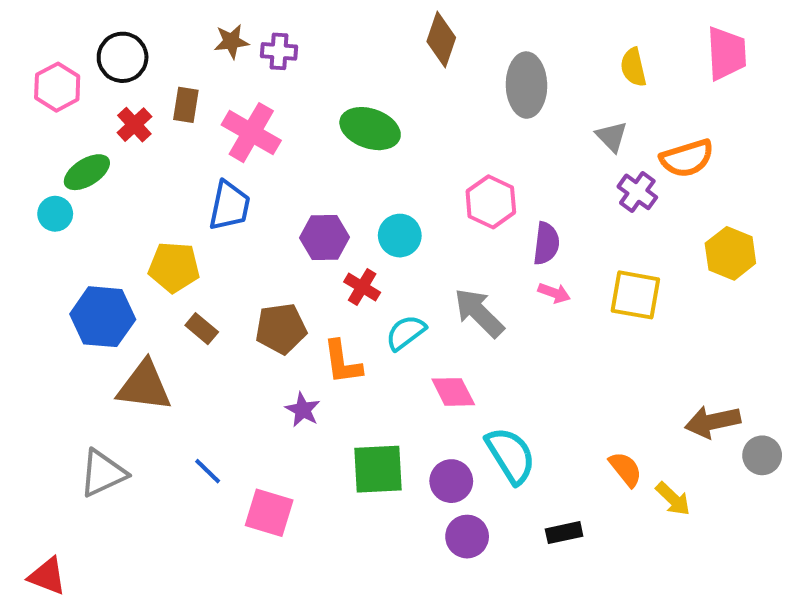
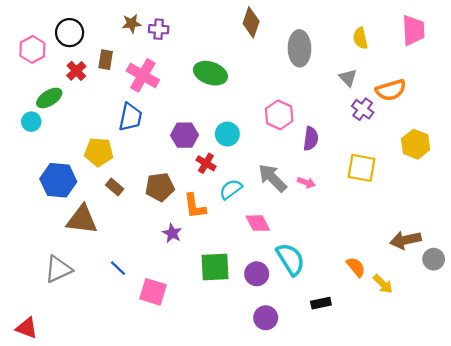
pink arrow: (554, 293) -> (306, 182), moved
purple circle: (467, 537) -> (266, 318), moved

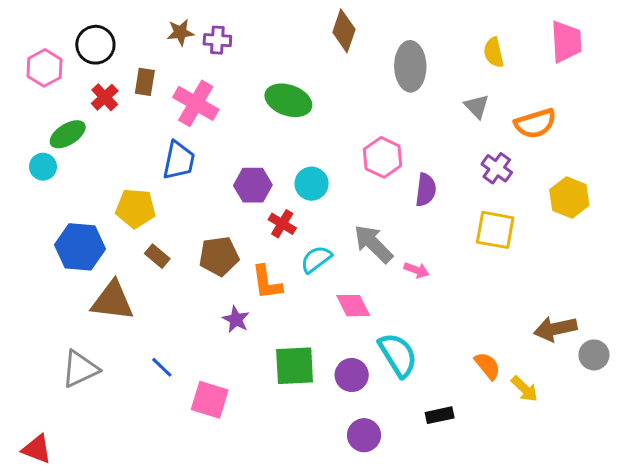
purple cross: (363, 109) -> (497, 168), moved
pink arrow: (306, 182) -> (416, 270), moved

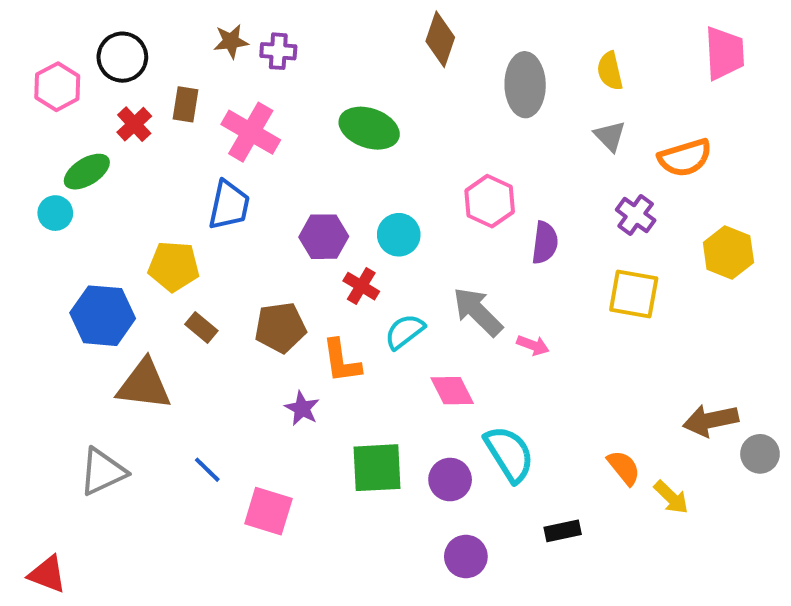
yellow semicircle: (494, 52) -> (610, 71), moved

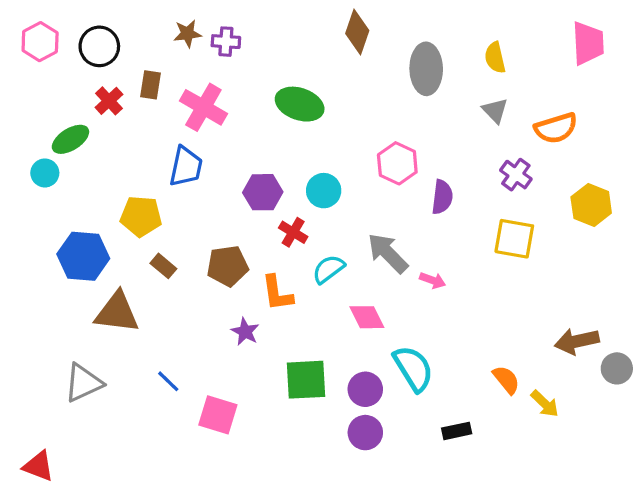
pink hexagon: (57, 87) -> (40, 42), moved
purple circle: (466, 557) -> (365, 433), moved

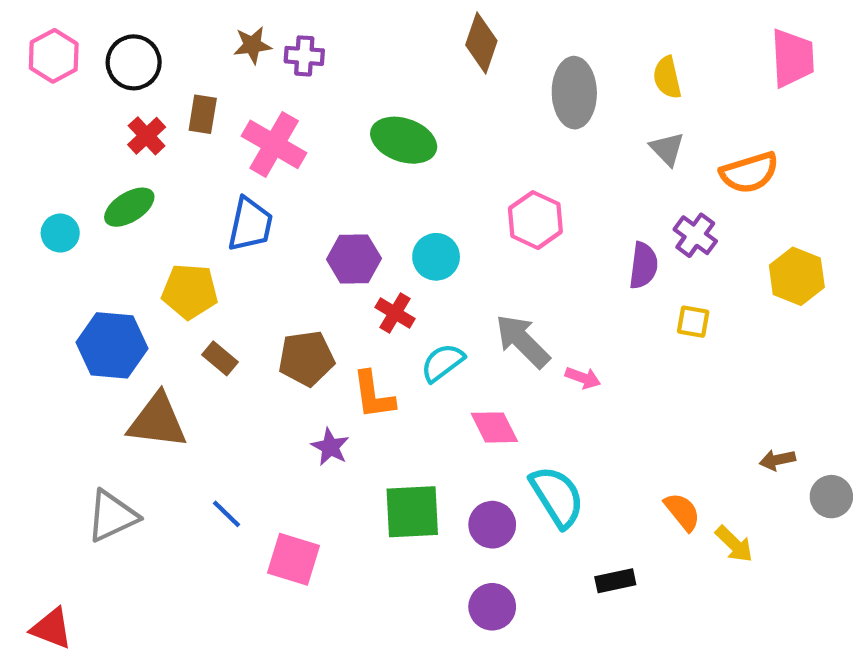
green ellipse: (70, 139) -> (129, 207), moved
purple semicircle: (442, 197) -> (643, 265), moved
yellow square: (514, 239) -> (693, 322), size x0.6
brown arrow: (577, 341) -> (777, 460), size x0.6
purple circle: (365, 433) -> (492, 607), moved

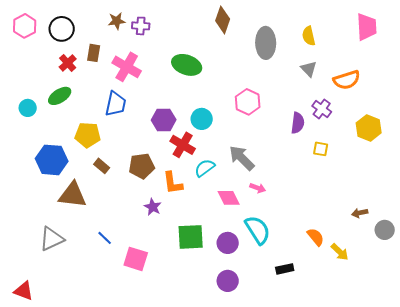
red cross: (395, 313) -> (183, 145), size x1.4
pink arrow: (583, 378) -> (258, 188), moved

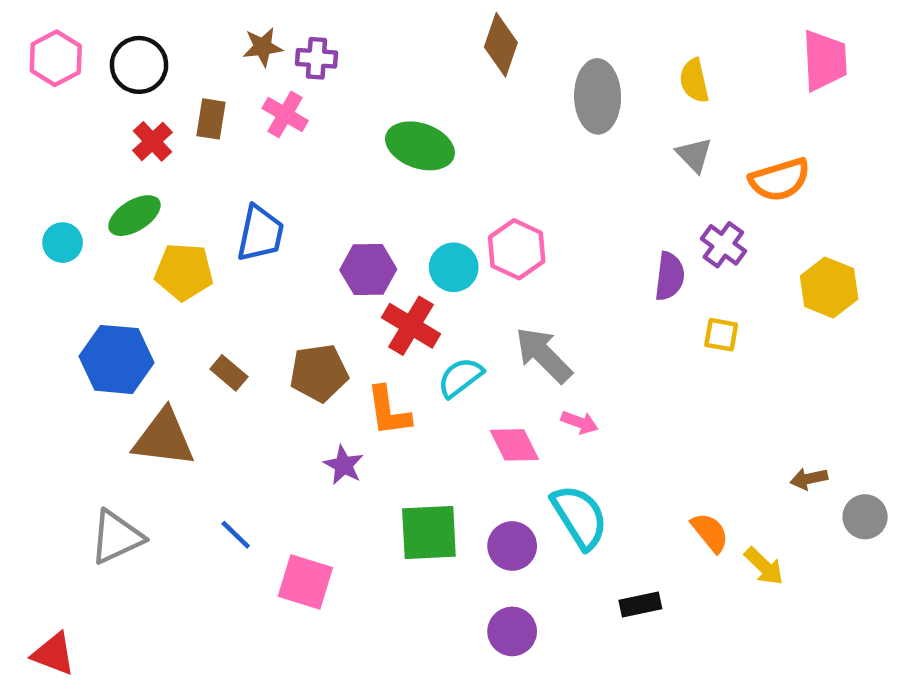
pink cross: (127, 67) -> (285, 114), moved, size x0.7
pink hexagon: (248, 102) -> (517, 249), moved
yellow pentagon: (88, 135) -> (184, 272), moved

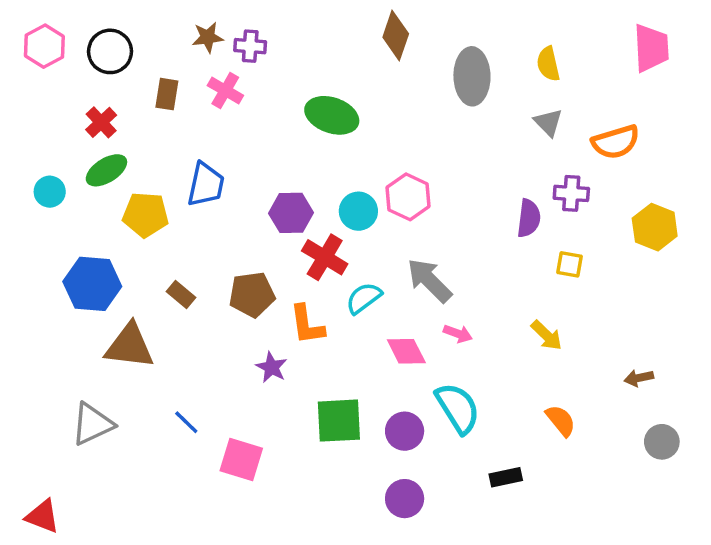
red cross: (152, 141) -> (101, 122), moved
purple cross: (723, 245) -> (571, 193), turned -32
gray circle: (865, 517) -> (662, 442), moved
yellow arrow: (764, 566) -> (546, 335), moved

